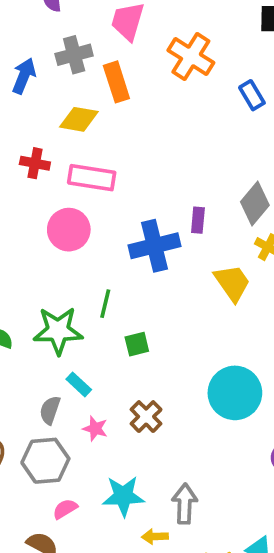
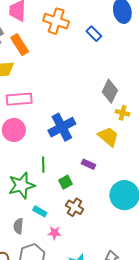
purple rectangle: (198, 220) -> (88, 164), moved, turned -56
gray semicircle: (50, 410) -> (18, 226), moved
brown cross: (146, 417) -> (75, 207), moved

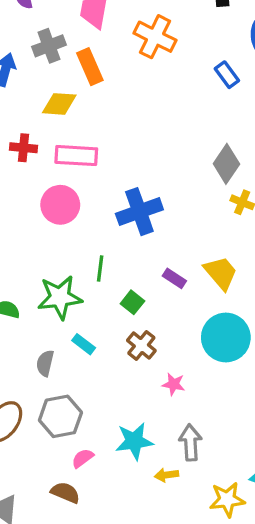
blue rectangle: (94, 34) -> (227, 75), moved
yellow trapezoid: (108, 137) -> (221, 273), moved
green square: (65, 182) -> (132, 302), turned -32
pink star: (54, 233) -> (174, 384), moved

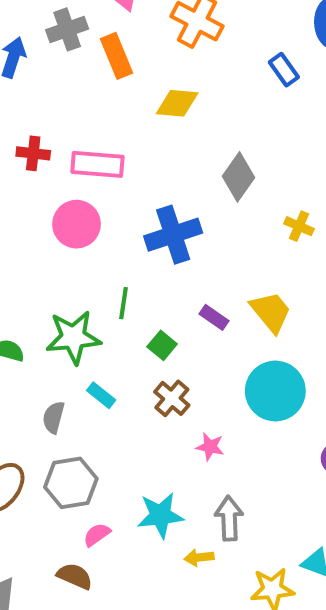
yellow diamond: (59, 104) -> (177, 103), moved
gray diamond: (226, 164) -> (239, 177), moved

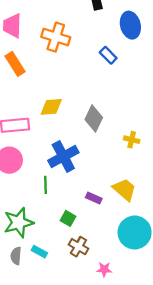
yellow diamond: (177, 103) -> (51, 107), moved
green line: (124, 303) -> (45, 185), moved
gray semicircle: (54, 417) -> (16, 256), moved

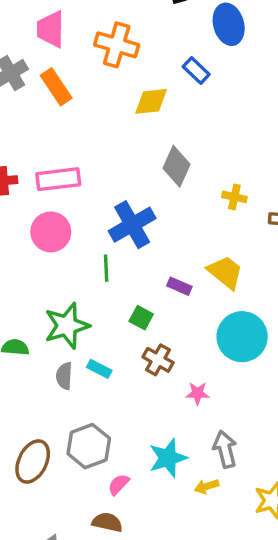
yellow diamond: (51, 107) -> (151, 101), moved

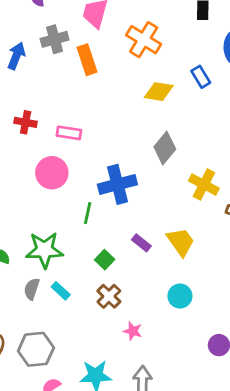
pink rectangle: (58, 179) -> (69, 133), size x0.7
yellow cross: (234, 197) -> (204, 184), size x1.5
cyan circle: (242, 337) -> (180, 296), size x0.6

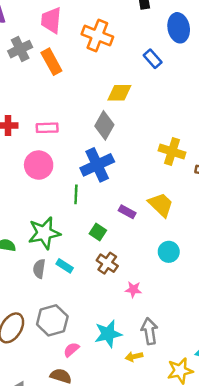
yellow diamond: (159, 92) -> (119, 93), moved
gray diamond: (165, 148) -> (104, 125), moved

